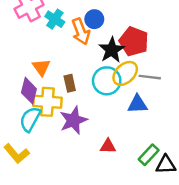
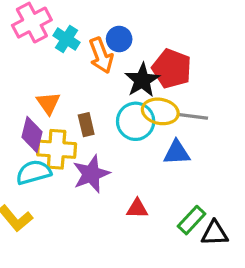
yellow ellipse: (125, 73) -> (160, 111), turned 55
cyan semicircle: (30, 119) -> (34, 172), turned 45

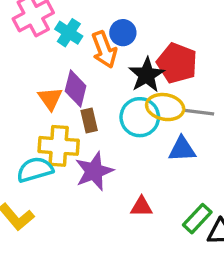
purple diamond: (32, 134) -> (76, 88), moved

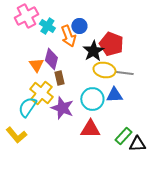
cyan circle: (140, 117) -> (92, 99), moved
yellow cross: (59, 146) -> (41, 93), turned 35
cyan semicircle: (35, 170) -> (27, 107), turned -40
purple star: (94, 171) -> (62, 108), turned -30
red triangle: (141, 207) -> (90, 129), size x1.5

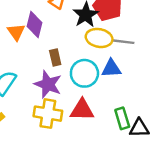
brown rectangle: (59, 78) -> (55, 57), moved
yellow cross: (41, 93) -> (48, 114), moved, turned -30
green rectangle: (123, 136) -> (122, 118), turned -60

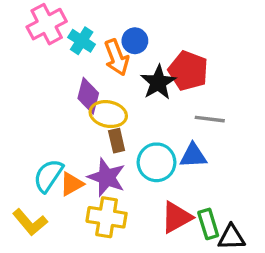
orange triangle: (16, 32) -> (72, 184), moved, turned 36
yellow ellipse: (99, 38) -> (108, 114), moved
red triangle: (82, 110) -> (177, 217), moved, turned -30

